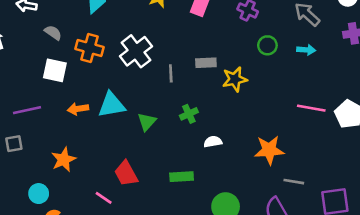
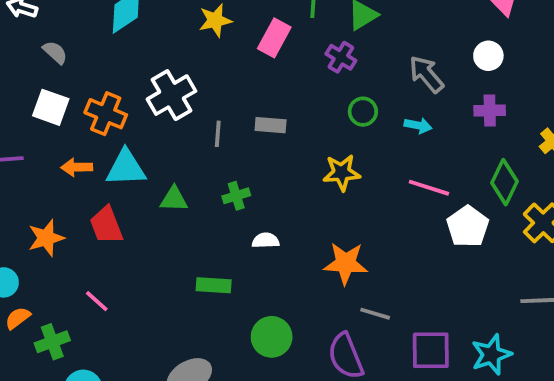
orange cross: (90, 48) -> (106, 114), moved
yellow star: (235, 79) -> (342, 173), moved
pink line: (311, 108) -> (429, 188), moved
green triangle: (147, 122) -> (174, 199), turned 42
red trapezoid: (126, 173) -> (106, 225), moved

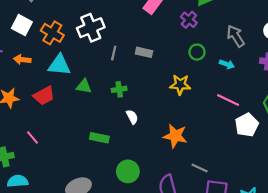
orange arrow: (77, 167) -> (22, 60), moved
red trapezoid: (106, 225) -> (44, 96), turned -105
white semicircle: (266, 241) -> (132, 117), turned 56
gray line: (375, 314) -> (200, 168), moved

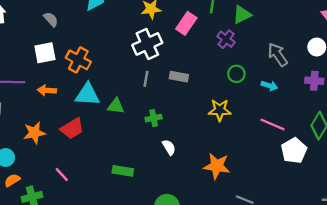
white square: (22, 25) -> (45, 53), turned -36
white cross: (91, 28) -> (147, 44), moved
green triangle: (84, 86) -> (116, 106), moved
green rectangle: (99, 138) -> (123, 171), moved

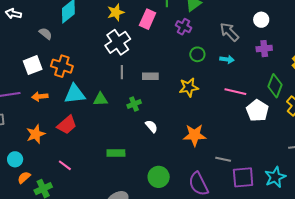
gray semicircle: (51, 19) -> (46, 34), moved
gray rectangle: (179, 77) -> (150, 76), moved

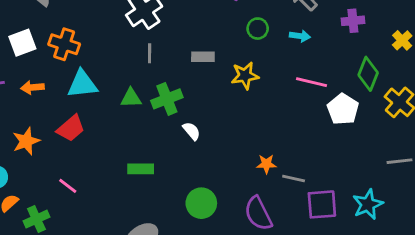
gray rectangle: (150, 76) -> (203, 57), moved
green triangle: (100, 99) -> (131, 98), moved
green cross: (134, 104) -> (167, 99), size x1.5
orange star: (195, 135) -> (266, 164), moved, size x0.6

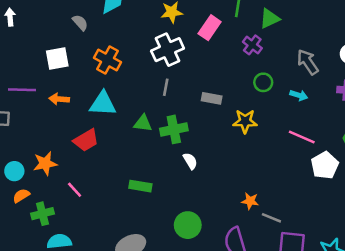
orange cross: (64, 44) -> (107, 60), moved
orange star: (26, 141) -> (45, 163), moved

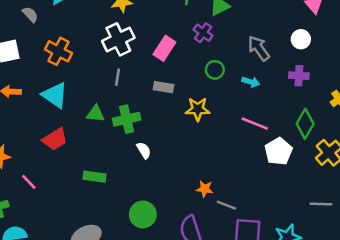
pink rectangle: (210, 28) -> (164, 48), moved
cyan triangle: (103, 104) -> (55, 95), turned 32
red trapezoid: (86, 140) -> (55, 139), moved

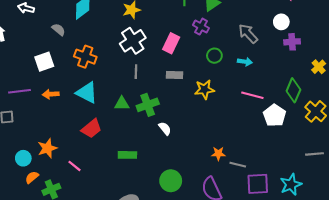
purple cross: (299, 76) -> (292, 42), moved

